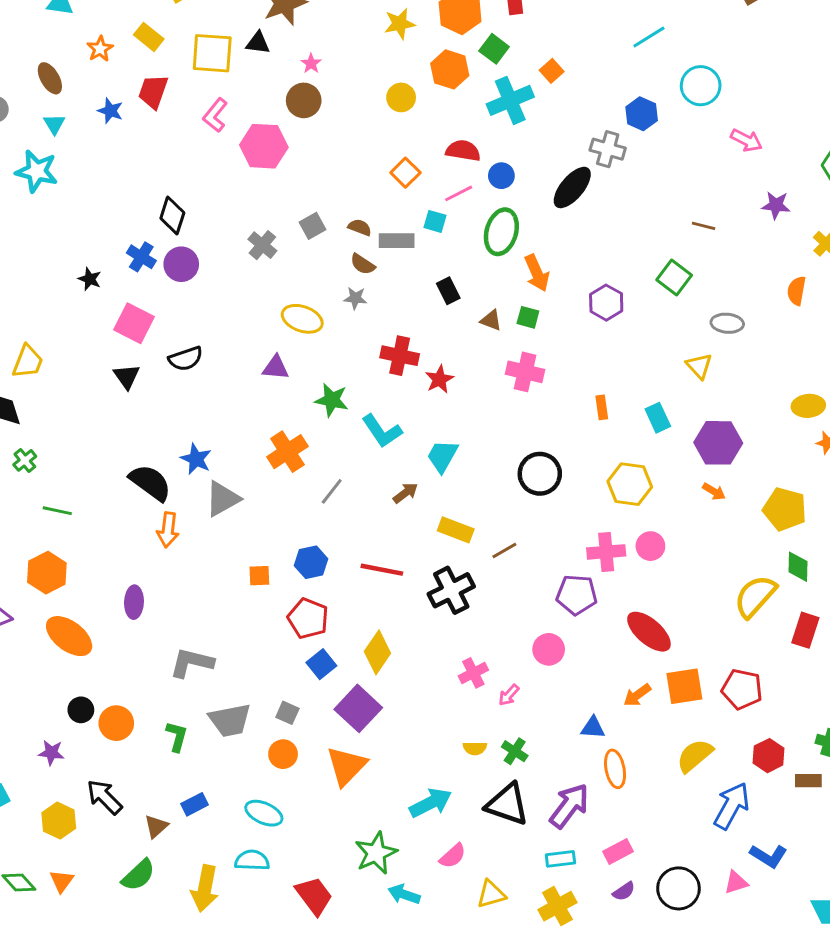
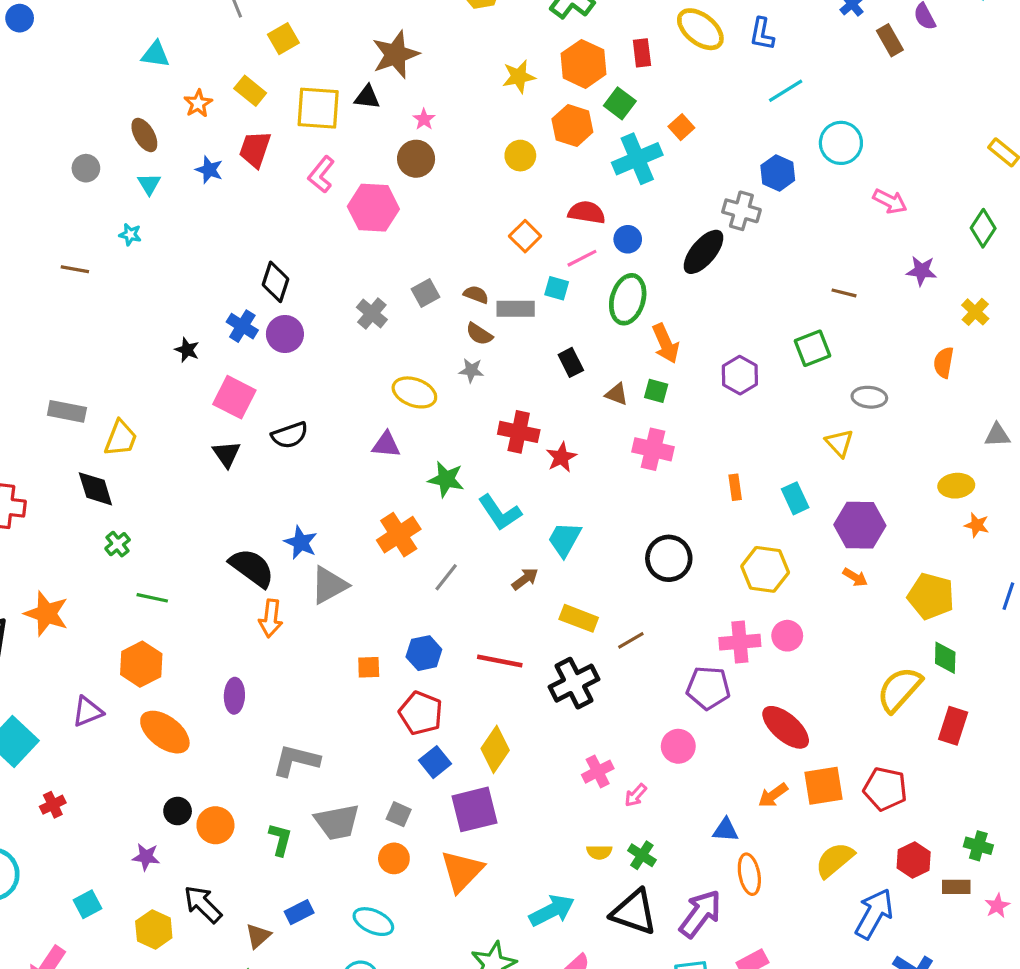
cyan star: (37, 171) -> (130, 235), size x0.5
green square: (674, 278) -> (813, 348), turned 32
purple square: (358, 708) -> (474, 809), turned 33

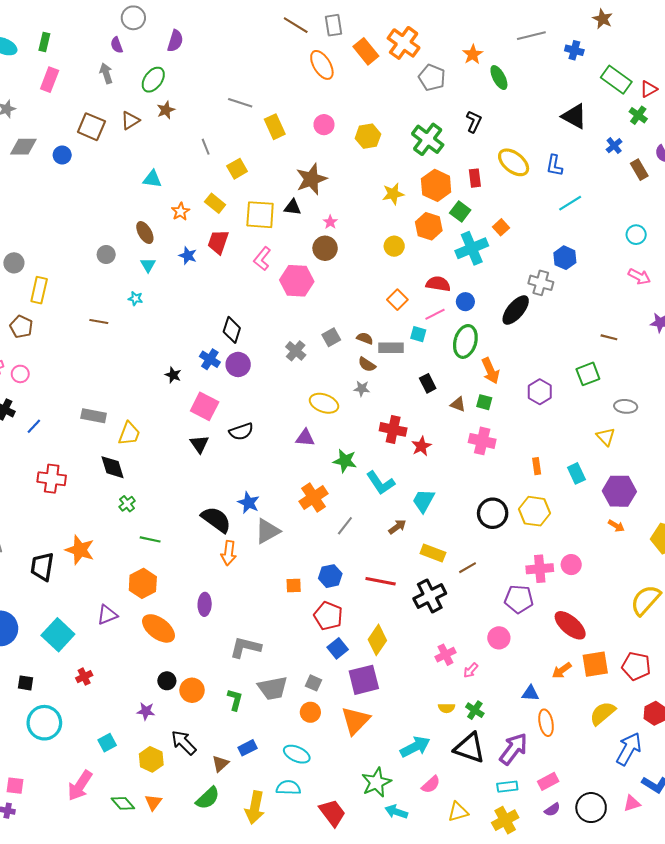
cyan circle: (841, 143) -> (636, 235), moved, size x0.7
yellow hexagon: (765, 569) -> (535, 511), moved

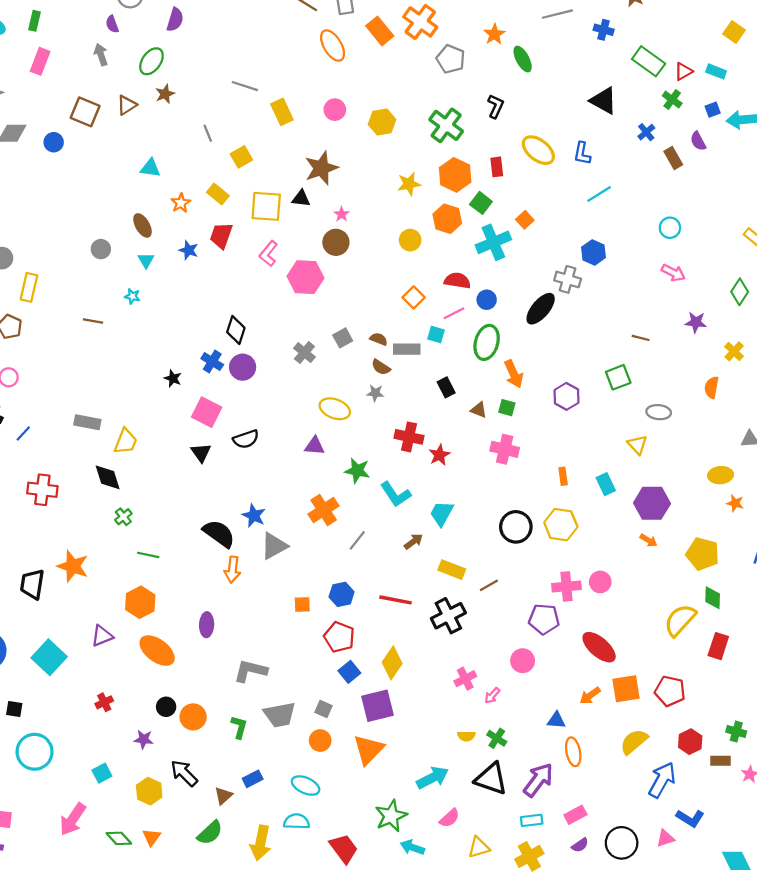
red cross: (84, 677) -> (104, 702), moved

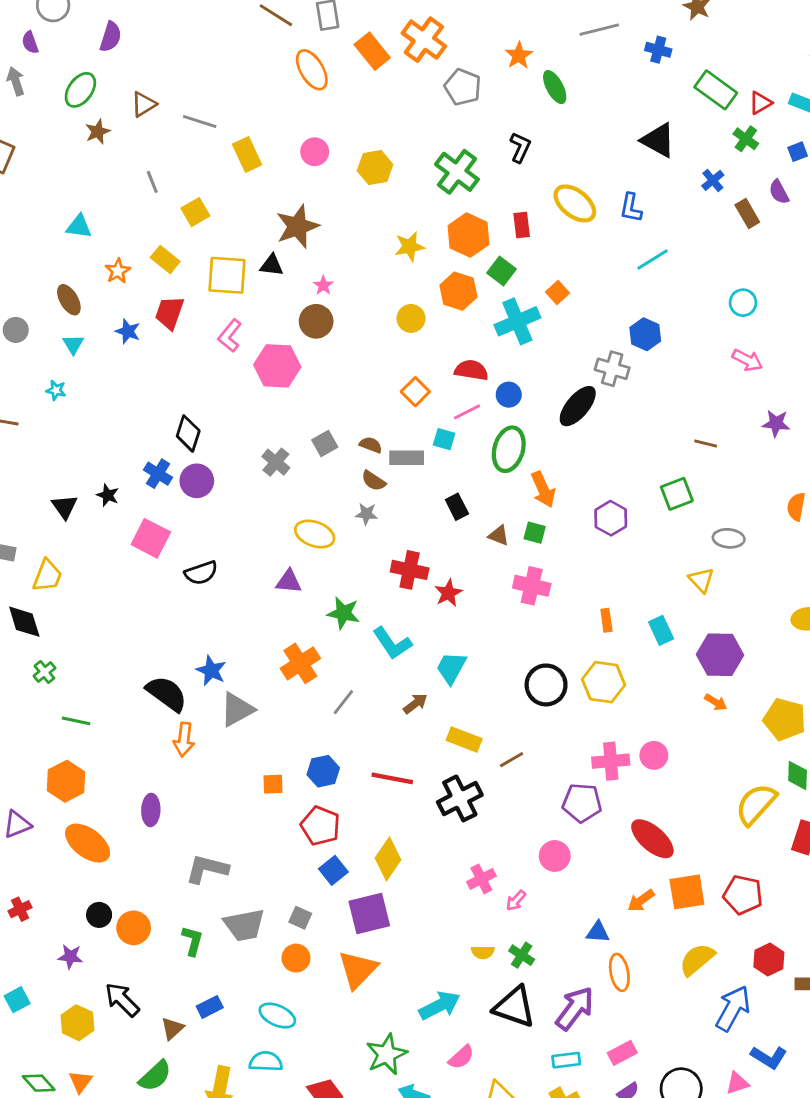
brown triangle: (127, 105) -> (144, 104), moved
black triangle: (201, 453) -> (65, 507), moved

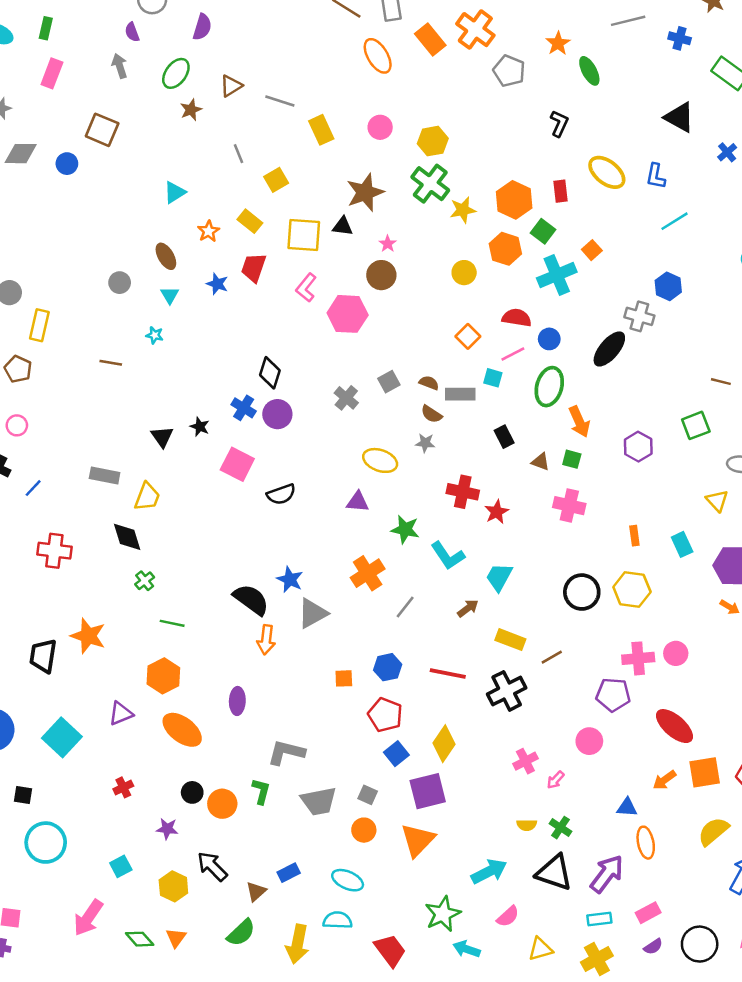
green cross: (457, 172) -> (430, 184), moved
cyan triangle: (79, 226) -> (175, 192), turned -40
green L-shape: (192, 941) -> (261, 791), moved

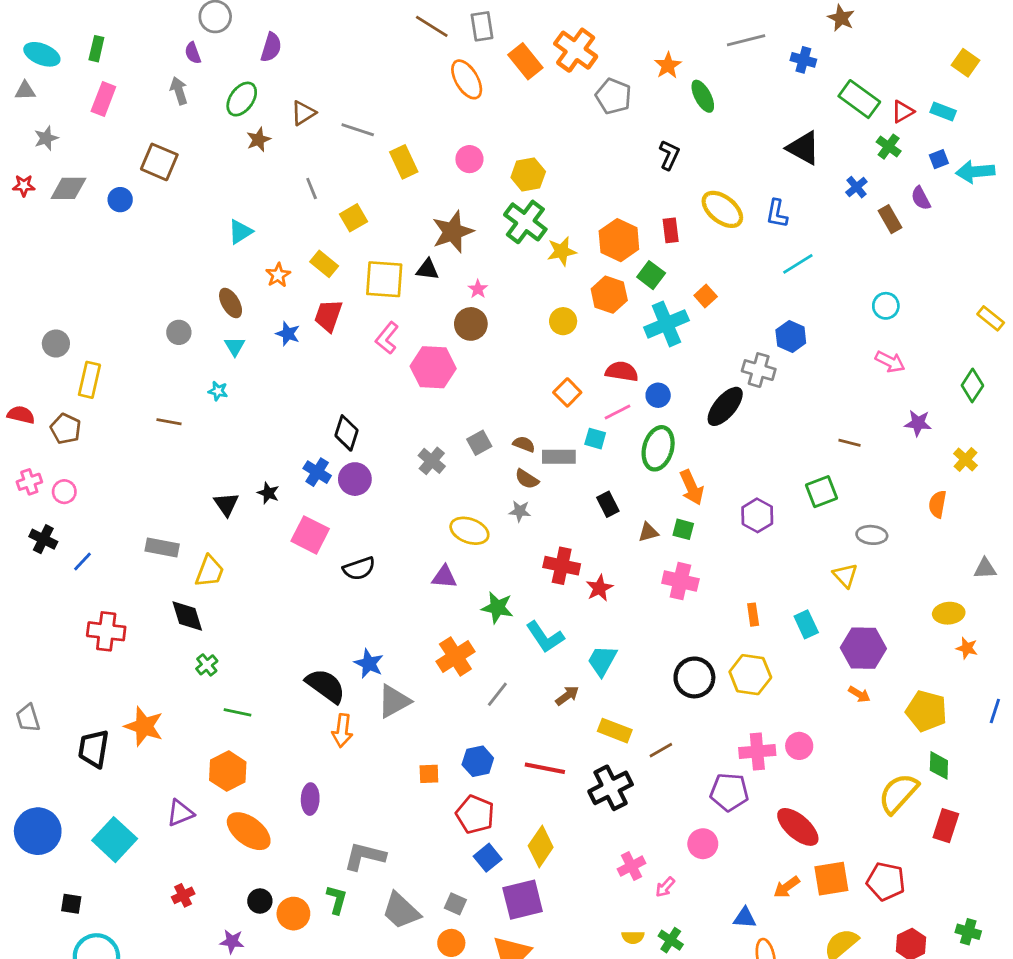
brown triangle: (540, 462) -> (648, 532), turned -36
gray trapezoid: (319, 801) -> (401, 911), turned 54

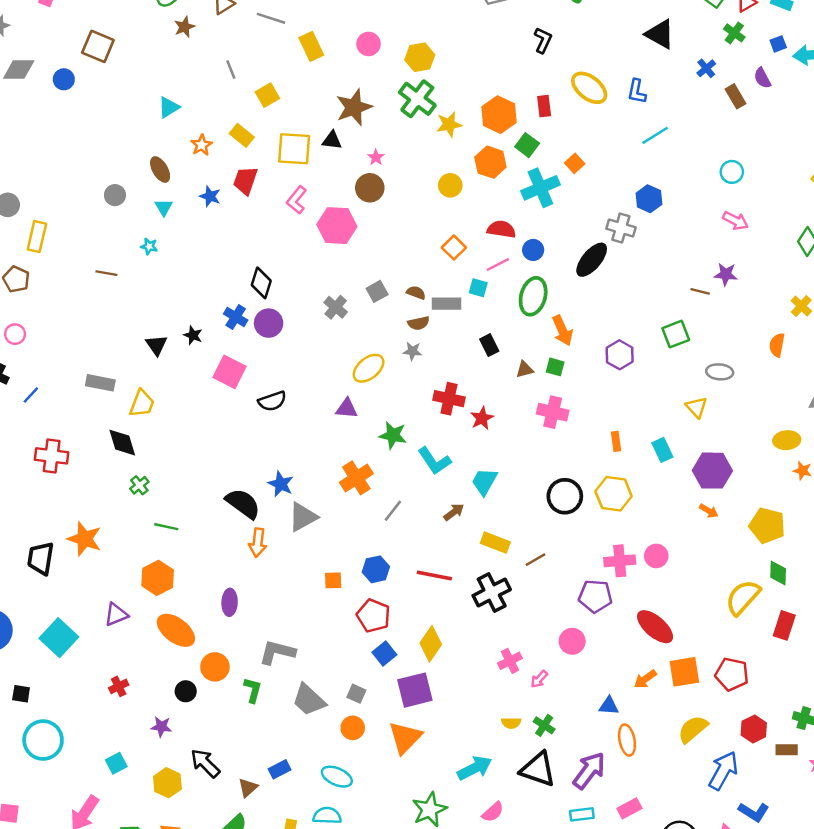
purple star: (918, 423) -> (726, 274), moved
brown semicircle: (527, 479) -> (419, 323), turned -45
yellow ellipse: (469, 531) -> (369, 368), turned -60
orange circle: (293, 914) -> (215, 667), moved

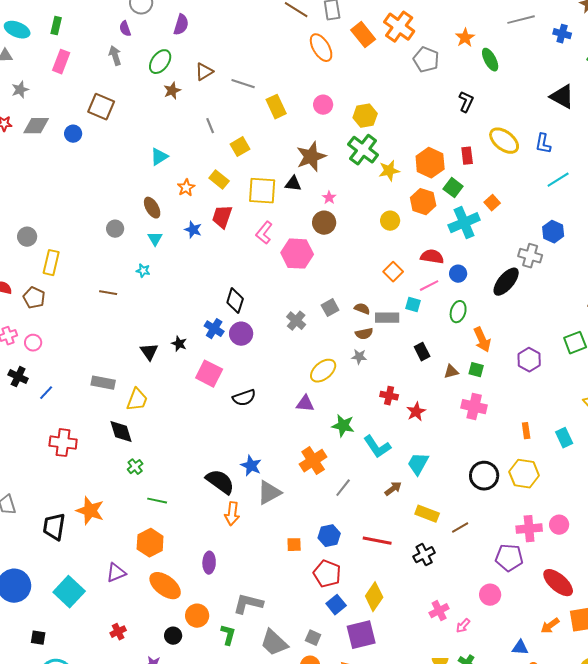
green ellipse: (533, 296) -> (458, 312), size x0.7
red cross: (449, 399) -> (389, 396), size x0.7
black cross: (492, 593) -> (424, 555), size x0.7

